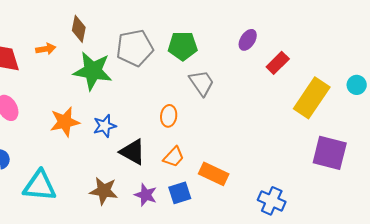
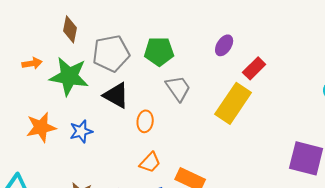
brown diamond: (79, 29) -> (70, 29), moved
orange arrow: (46, 49) -> (32, 63), moved
yellow rectangle: (312, 98) -> (233, 103), moved
black triangle: (133, 152) -> (116, 95), moved

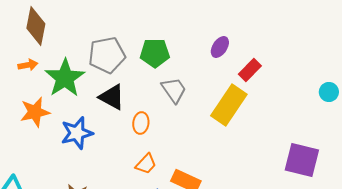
brown diamond: (70, 29) -> (36, 26), moved, size x1.4
green star: (69, 76) -> (65, 78), turned 30
orange star: (41, 127) -> (35, 112), moved
blue star: (81, 131) -> (77, 133), size x1.4

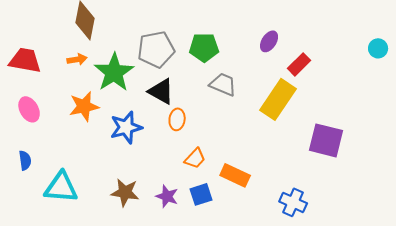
gray trapezoid: (174, 90) -> (223, 84), turned -32
cyan circle: (329, 92) -> (378, 48), moved
orange ellipse: (141, 123) -> (177, 119), moved
purple square: (302, 160) -> (326, 140), moved

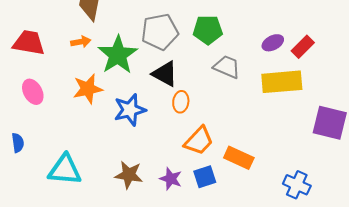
purple ellipse: (269, 41) -> (273, 43), moved, turned 30
yellow rectangle: (278, 99) -> (282, 82), turned 51
orange trapezoid: (195, 158) -> (199, 141), size x1.4
blue semicircle: (25, 160) -> (18, 143), moved

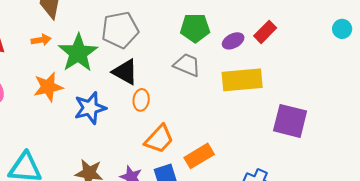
green pentagon: (208, 30) -> (195, 28), moved
red rectangle: (303, 47) -> (265, 32), moved
orange rectangle: (239, 158) -> (199, 156), turned -56

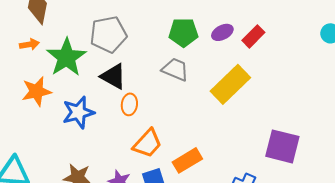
purple ellipse: (233, 41) -> (222, 32), moved
yellow rectangle: (242, 80) -> (230, 84), turned -39
purple square: (290, 121) -> (282, 146), moved

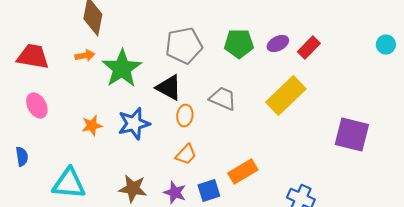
gray pentagon: (108, 34) -> (184, 46), moved
gray trapezoid: (175, 69) -> (223, 99), moved
orange star: (36, 91) -> (92, 126), moved, size x0.7
orange trapezoid: (147, 143) -> (186, 155), moved, size x0.7
purple square: (282, 146) -> (352, 135), moved

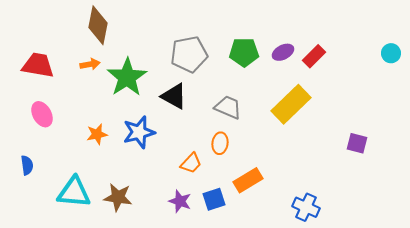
orange ellipse: (185, 116) -> (220, 143), moved
purple square: (352, 135) -> (357, 143), size x0.6
brown star: (133, 189) -> (118, 197), moved

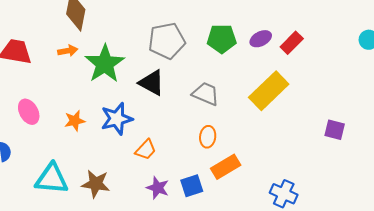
pink ellipse: (42, 114) -> (29, 112), moved
orange ellipse: (220, 143) -> (208, 137), moved
orange trapezoid: (191, 163) -> (146, 150), moved

